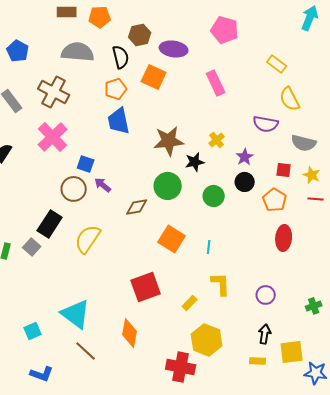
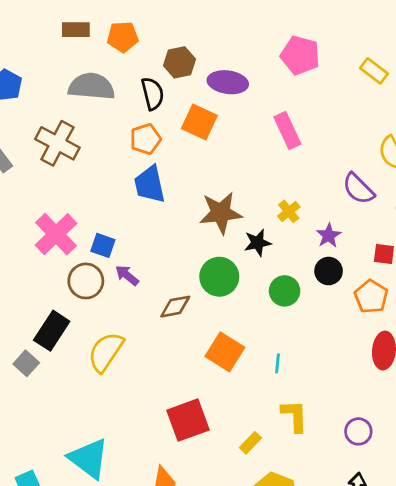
yellow rectangle: (277, 64) -> (374, 71), moved
purple semicircle: (266, 124) -> (358, 189), turned 35
pink cross: (53, 137) -> (56, 234), moved

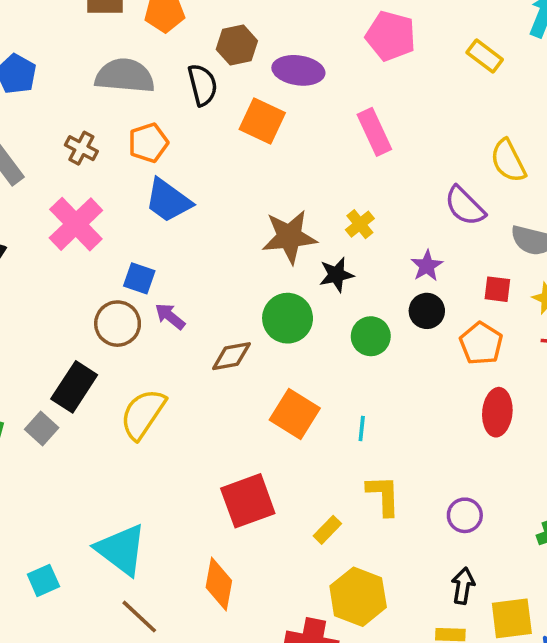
orange pentagon: (145, 139) -> (148, 143), moved
brown cross: (57, 143) -> (81, 148), size x0.6
blue trapezoid: (150, 184) -> (168, 201), moved, turned -42
yellow cross: (289, 211) -> (360, 224), moved
pink cross: (56, 234) -> (76, 224), moved

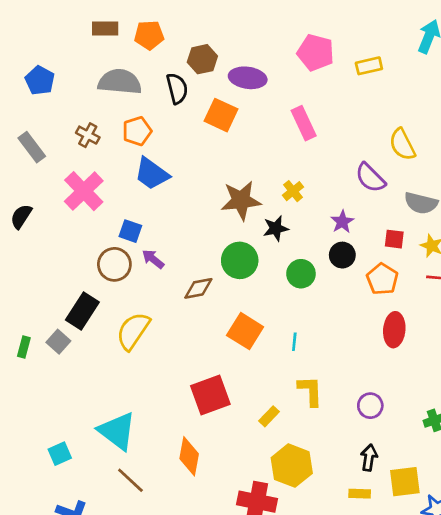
yellow rectangle: (485, 56) -> (369, 66), moved, turned -50

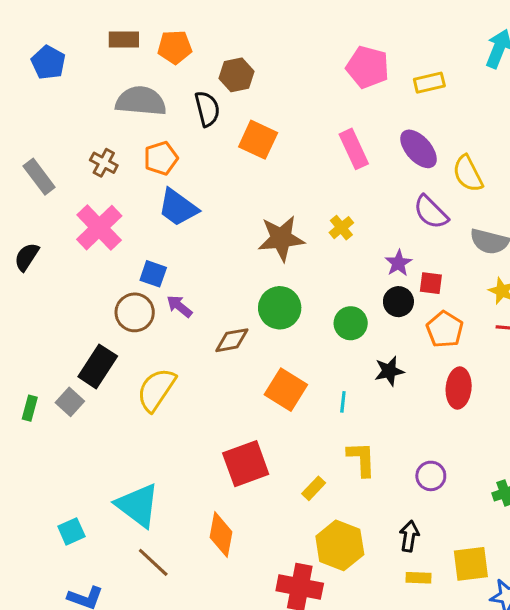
purple ellipse: (248, 78) -> (419, 149), moved, turned 40
blue pentagon: (40, 80) -> (48, 63), moved
black star: (276, 228) -> (389, 371), moved
red square: (394, 239) -> (431, 283), moved
black arrow: (369, 458) -> (409, 536), moved

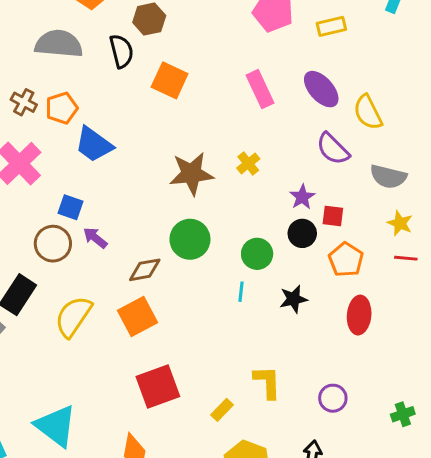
orange pentagon: (161, 158) -> (62, 108), moved
orange square: (286, 390) -> (137, 317), moved, turned 30
cyan line: (343, 402) -> (241, 292), moved

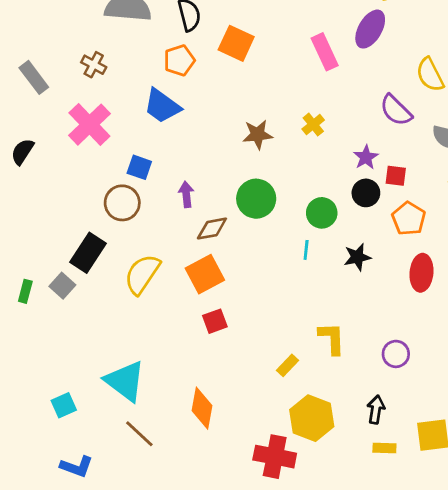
purple ellipse: (321, 89) -> (370, 29), moved, turned 72
orange pentagon: (62, 108) -> (179, 60), moved
brown star: (191, 174) -> (258, 134), size x0.7
purple arrow: (95, 238) -> (186, 194), moved, turned 45
red square: (158, 387) -> (215, 321), moved, size x0.6

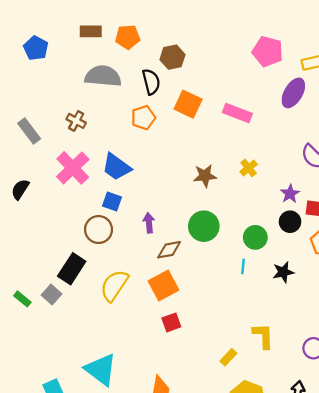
pink rectangle: (325, 52) -> (237, 113), moved, turned -44
blue trapezoid: (162, 106) -> (116, 167), moved
green rectangle: (25, 291) -> (22, 299), turned -66

